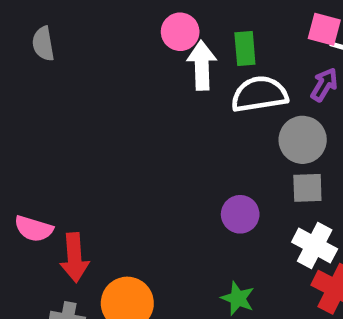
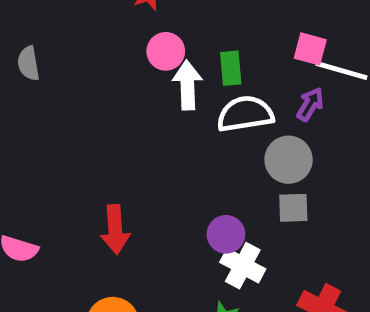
white cross: (315, 246) -> (243, 266), moved
red arrow: (74, 258) -> (115, 230), moved

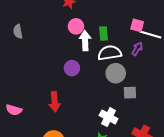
gray circle: (289, 160) -> (116, 73), moved
purple circle: (226, 234) -> (72, 68), moved

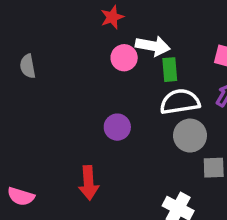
white arrow: (85, 41) -> (153, 46), moved, turned 102

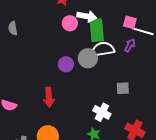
green rectangle: (170, 70) -> (97, 30), size x1.6
gray circle: (190, 136) -> (88, 58), moved

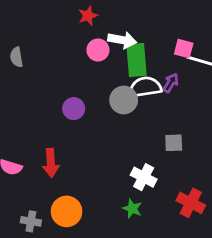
purple arrow: (130, 45) -> (171, 83), moved
purple circle: (66, 64) -> (74, 109), moved
red arrow: (49, 97) -> (51, 163), moved

